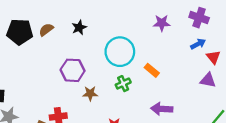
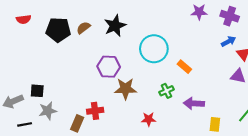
purple star: (162, 23) -> (199, 12), moved
black star: (79, 27) -> (115, 26), size x1.5
green cross: (123, 84) -> (167, 91), moved
brown star: (90, 93) -> (126, 89), size x1.5

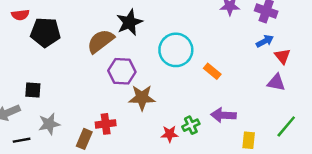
brown semicircle: (83, 28) -> (101, 41), moved, size x1.6
black pentagon: (58, 30) -> (45, 32), moved
black square: (37, 91) -> (33, 90), moved
green cross: (167, 91) -> (191, 125), moved

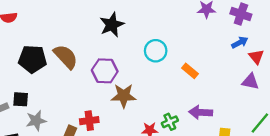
black pentagon: (45, 32) -> (32, 59), moved
brown semicircle: (101, 41) -> (66, 57), moved, turned 84
cyan circle: (176, 50) -> (156, 51), size x0.7
black square: (33, 90) -> (21, 99), moved

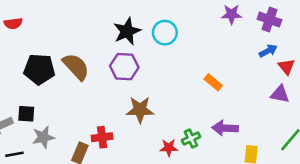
cyan circle: (156, 51) -> (165, 33), moved
purple hexagon: (105, 71) -> (124, 67), moved

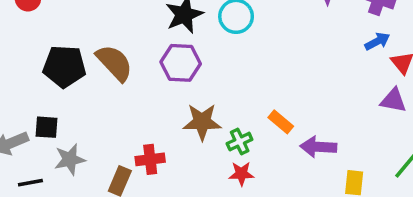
orange rectangle: (213, 82) -> (281, 122), moved
green cross: (191, 139) -> (240, 142), moved

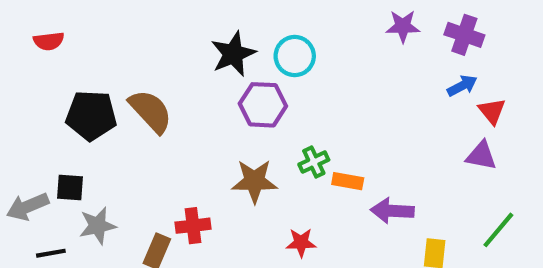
purple hexagon: (181, 63) -> (263, 105), moved
orange rectangle: (281, 122) -> (348, 181), turned -30
green cross: (240, 142) -> (314, 162), moved

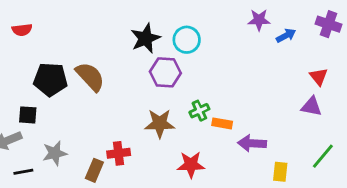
purple cross: (464, 35) -> (329, 24), moved
blue arrow: (462, 86) -> (286, 35), moved
black square: (70, 187) -> (28, 115), moved
red star: (301, 243) -> (191, 165), size x1.4

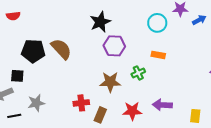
cyan circle: (187, 40) -> (157, 23), moved
orange rectangle: (222, 123) -> (158, 55), moved
purple arrow: (252, 143) -> (162, 105), moved
brown rectangle: (94, 170) -> (100, 115), moved

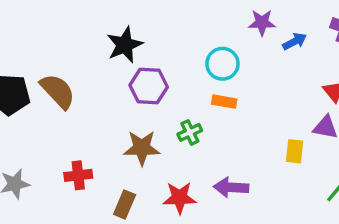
cyan circle: (157, 23) -> (222, 64), moved
red cross: (81, 103) -> (78, 175), moved
yellow rectangle: (195, 116) -> (295, 151), moved

